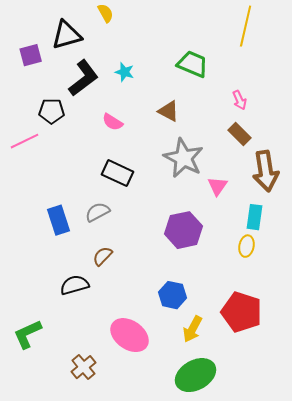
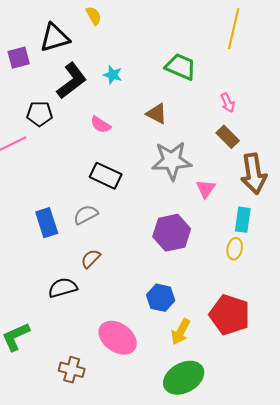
gray star: (184, 158) -> (172, 161), turned -30
brown cross: (84, 367) -> (72, 370), turned -35

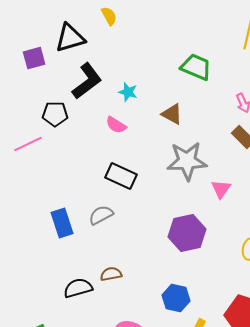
cyan star: (113, 75) -> (128, 92), moved
brown semicircle: (91, 259) -> (111, 274), moved, turned 35

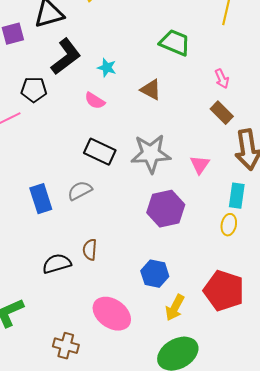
gray star: (187, 161) -> (151, 154), moved
brown semicircle: (111, 274) -> (90, 250), turned -75

